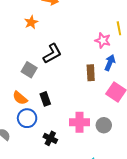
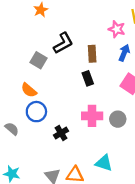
brown rectangle: (91, 73) -> (92, 54), moved
black rectangle: (45, 99) -> (88, 78), moved
black cross: (50, 138) -> (61, 133), turned 32

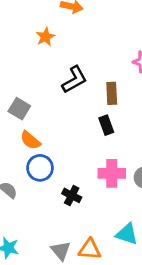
gray square: (39, 60) -> (19, 109), moved
black cross: (61, 133) -> (72, 195), turned -32

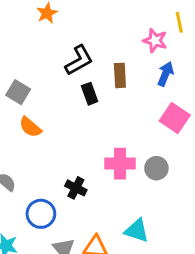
black rectangle: (106, 125) -> (90, 94), moved
blue circle: (40, 168) -> (41, 214), moved

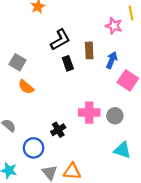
blue arrow: (166, 74) -> (112, 60), moved
black cross: (76, 188) -> (58, 130), turned 32
cyan triangle: (137, 231) -> (122, 150), moved

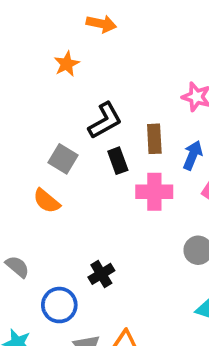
gray square: (17, 62) -> (63, 159), moved
pink cross: (89, 113) -> (154, 192), moved

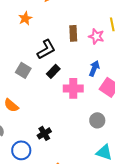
brown rectangle: (154, 139) -> (73, 33), moved
black rectangle: (118, 161) -> (53, 71), turned 64
orange semicircle: (47, 201) -> (11, 105), moved

